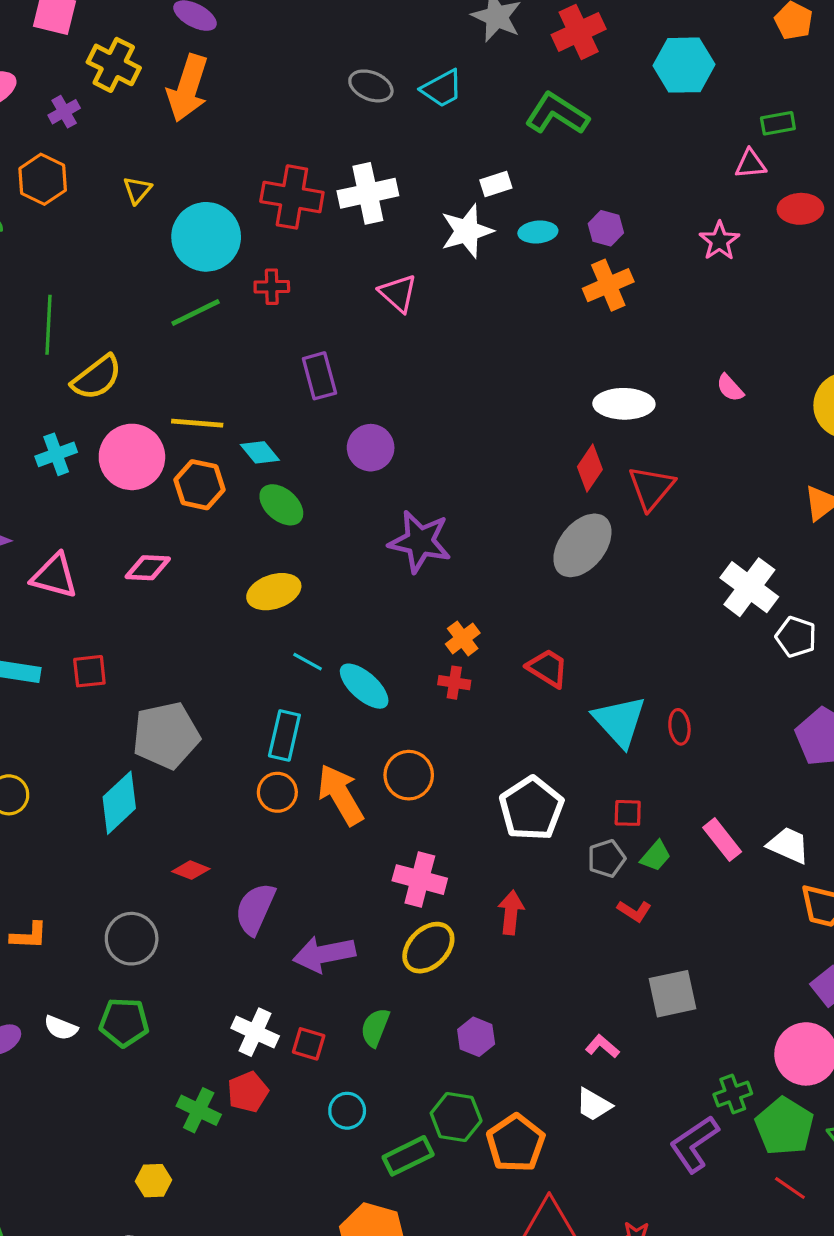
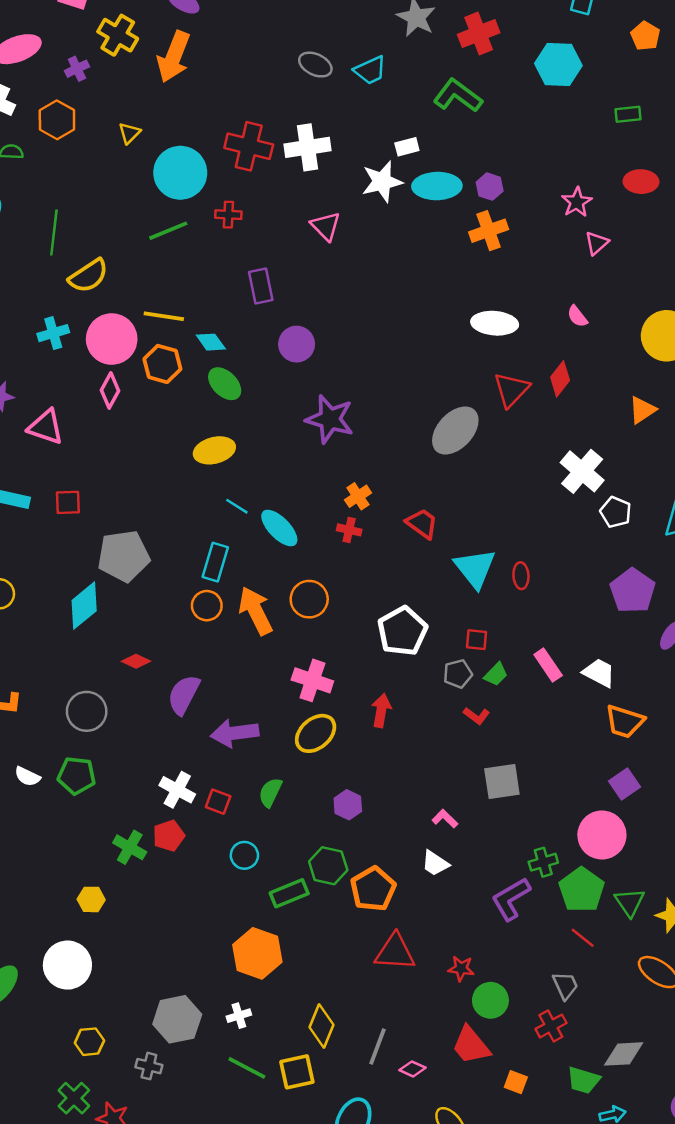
pink triangle: (750, 164) -> (597, 243), moved, turned -40
cyan ellipse: (538, 232) -> (437, 186), size x1.6
red diamond: (590, 468) -> (560, 379), moved
pink diamond: (148, 568) -> (110, 390), moved, turned -68

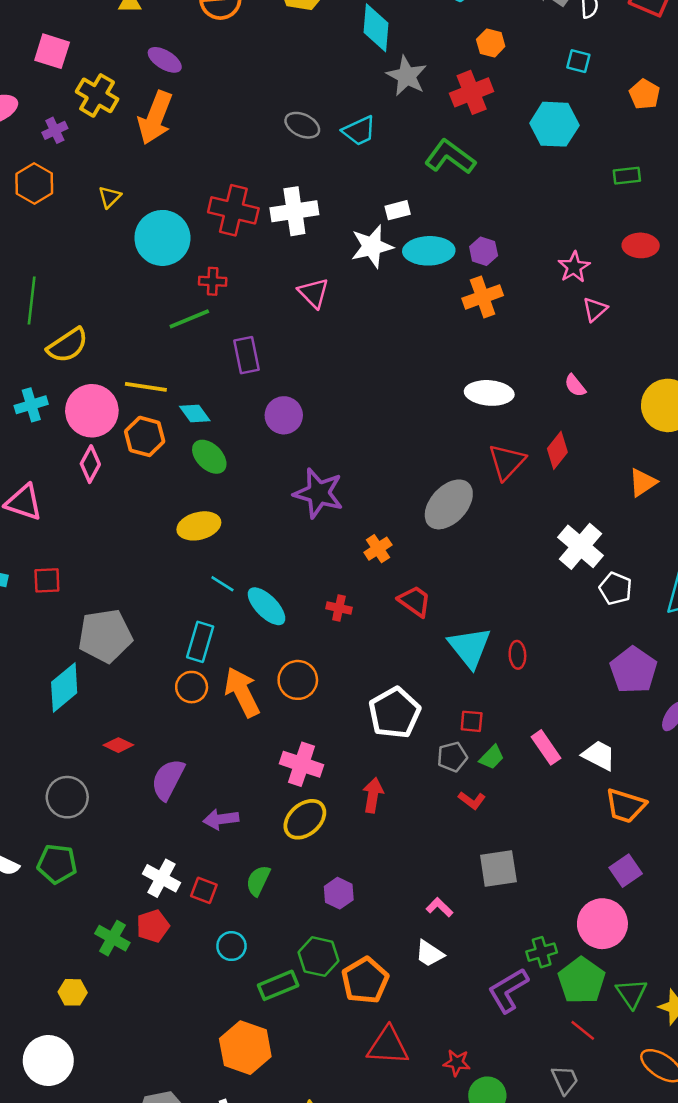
green line: (168, 231) -> (189, 319), moved
orange cross: (358, 496) -> (378, 549), moved
purple arrow: (235, 733) -> (221, 819), size x0.7

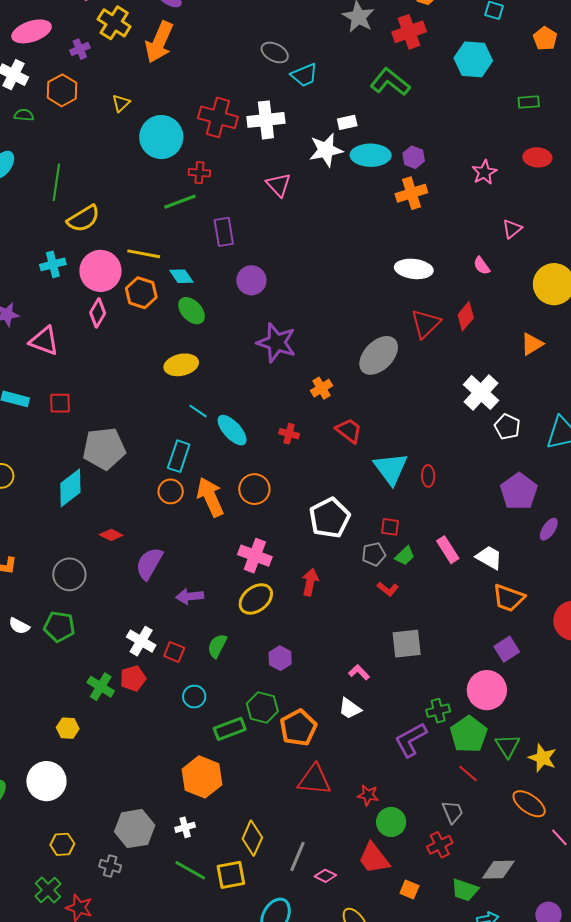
cyan trapezoid: (359, 131) -> (304, 75), moved
pink triangle: (595, 309) -> (512, 229), moved

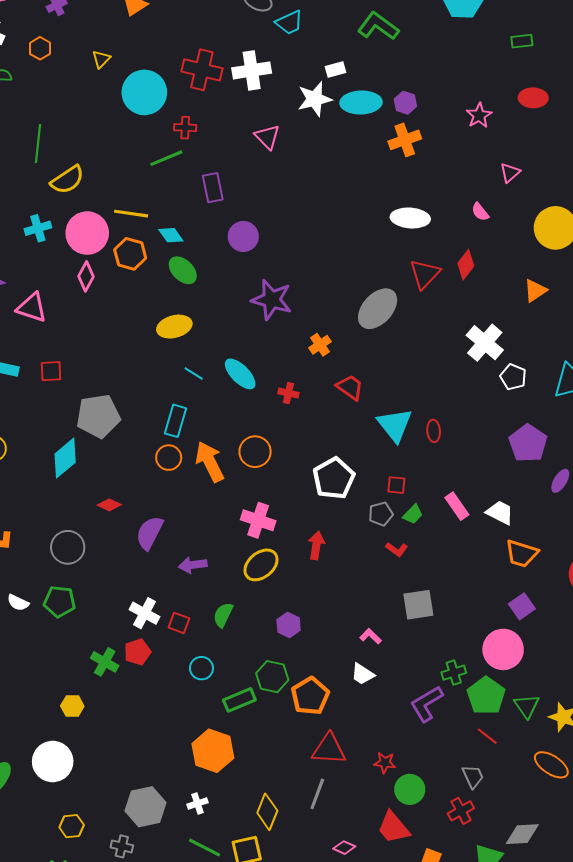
orange hexagon: (62, 90) -> (40, 48), size x0.7
cyan ellipse: (232, 430) -> (240, 374), moved
gray line: (297, 856) -> (317, 794), moved

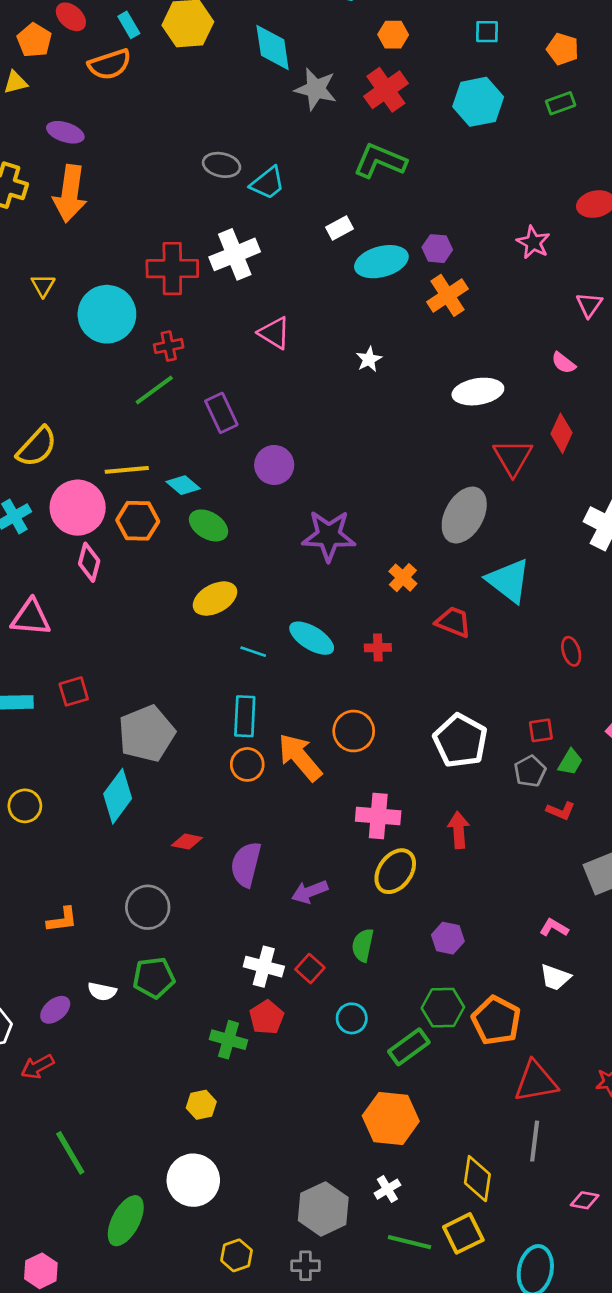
green rectangle: (522, 41) -> (561, 103), moved
white star: (315, 99) -> (369, 359), moved, size x0.6
cyan triangle: (395, 425) -> (509, 581), moved
red square: (179, 623) -> (310, 969), turned 35

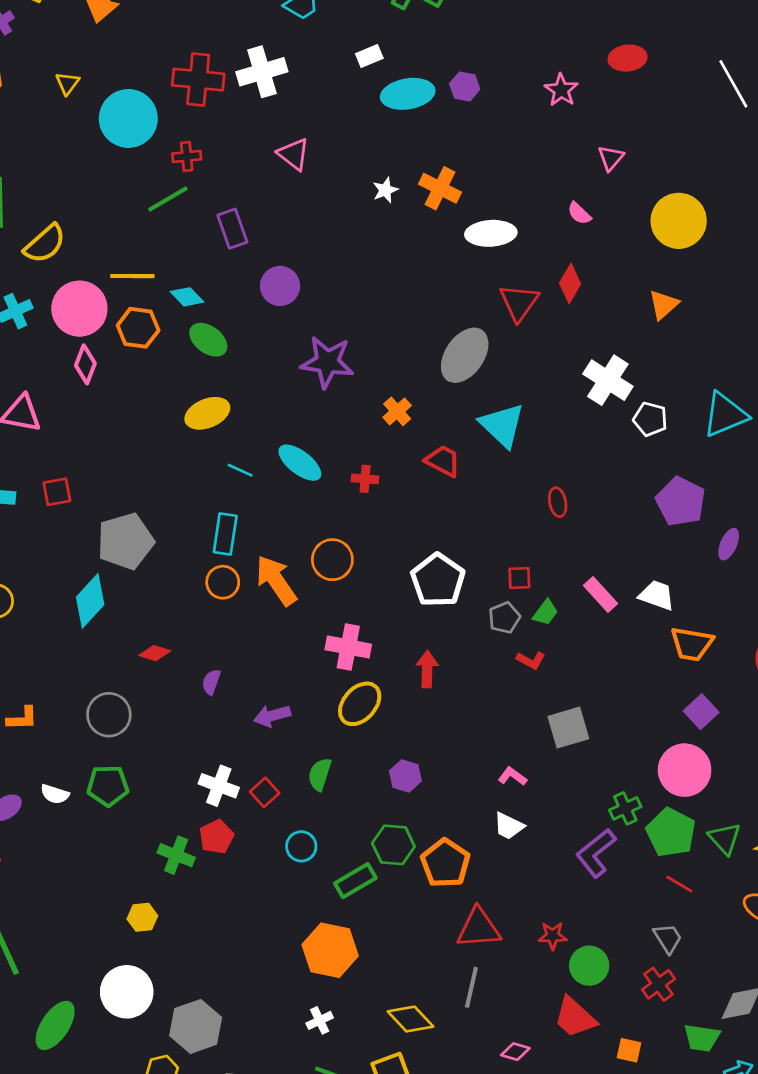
orange cross: (448, 295) -> (440, 188), moved, turned -36
purple semicircle: (246, 864) -> (211, 682), size x0.6
yellow diamond: (477, 1179) -> (410, 1019), turned -57
gray hexagon: (323, 1209) -> (196, 1026), moved

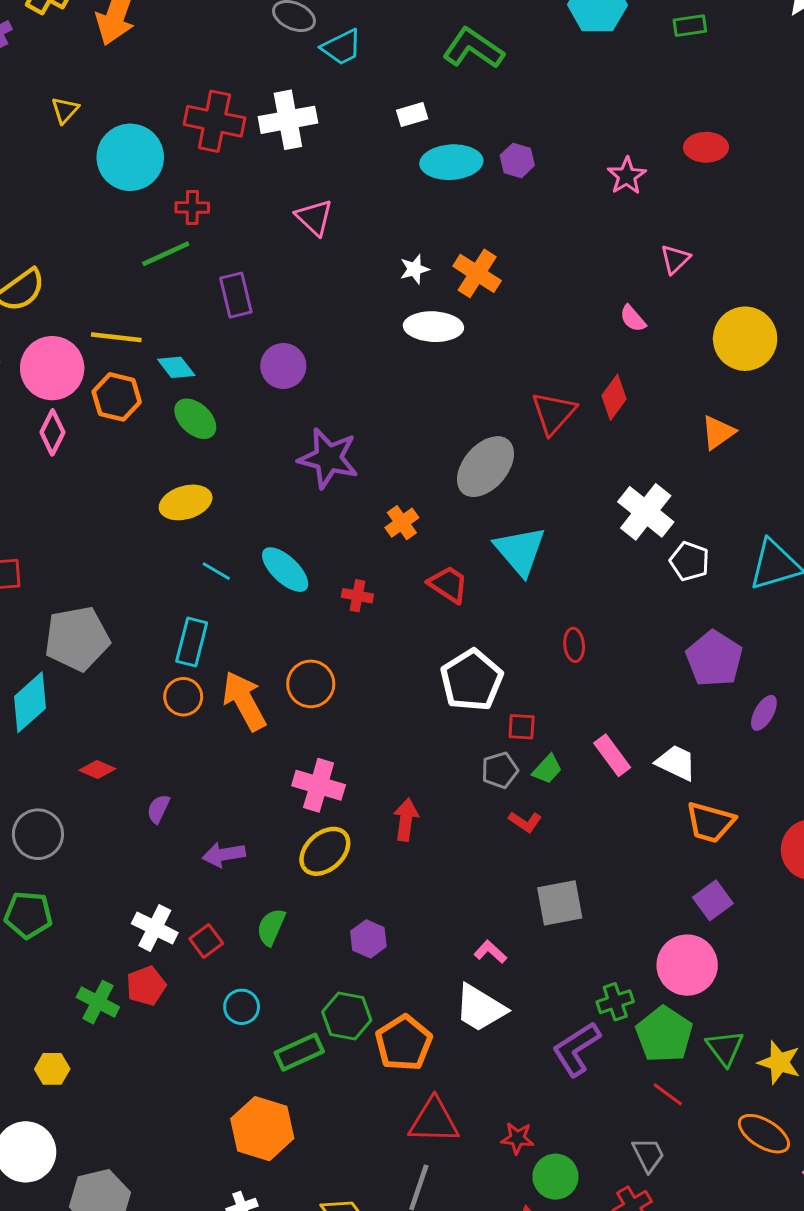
white ellipse: (491, 233) -> (433, 327), moved
white pentagon: (438, 580) -> (472, 680), moved
white trapezoid: (509, 826) -> (480, 1008), size x1.5

